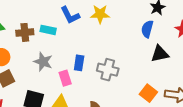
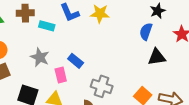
brown cross: (25, 32) -> (25, 13), moved
blue rectangle: (79, 63) -> (76, 61), turned -63
gray cross: (108, 70) -> (102, 86), moved

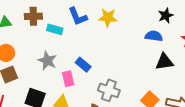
blue semicircle: (146, 32) -> (154, 36), turned 78

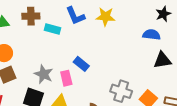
gray star: (47, 61) -> (44, 74), moved
gray cross: (109, 90) -> (121, 91), moved

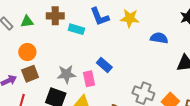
blue semicircle: (152, 35) -> (159, 38), moved
gray star: (44, 74) -> (66, 74), turned -30

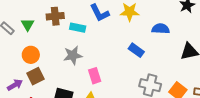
green triangle: (27, 22) -> (28, 25), turned -48
blue rectangle: (104, 65) -> (136, 50), moved
gray star: (66, 74) -> (73, 55), moved

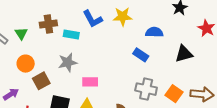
blue rectangle: (136, 50) -> (141, 55), moved
brown square: (35, 76) -> (41, 81), moved
pink rectangle: (95, 76) -> (90, 82), turned -70

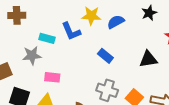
blue L-shape: (93, 19) -> (71, 31), moved
blue semicircle: (154, 32) -> (116, 22), moved, turned -36
cyan rectangle: (71, 34) -> (47, 38), moved

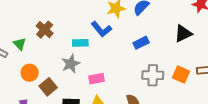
brown cross: (17, 15) -> (45, 30), turned -30
blue rectangle: (105, 56) -> (141, 43), turned -49

